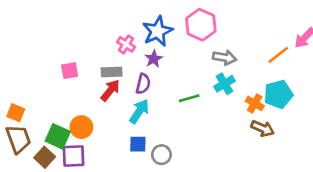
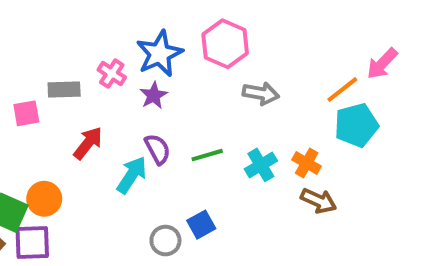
gray rectangle: (112, 72) -> (64, 89), moved
purple semicircle: (143, 84) -> (158, 149), moved, turned -42
cyan cross: (224, 84) -> (261, 165), moved
cyan pentagon: (278, 94) -> (356, 125), moved
blue square: (138, 144) -> (201, 225), moved, turned -30

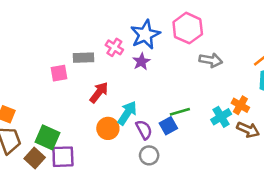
purple semicircle: (158, 149) -> (144, 130), moved
green line: (207, 155) -> (180, 112), moved
cyan cross: (261, 165) -> (221, 117), moved
orange circle: (44, 199) -> (108, 128), moved
blue square: (201, 225) -> (168, 126), moved

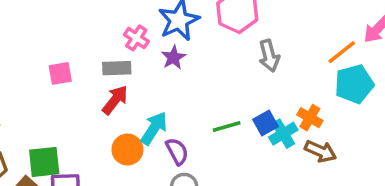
gray rectangle: (83, 58) -> (117, 68), moved
gray arrow: (211, 60) -> (269, 56), turned 65
blue square: (168, 126) -> (266, 123), moved
green square: (47, 137) -> (44, 162), turned -30

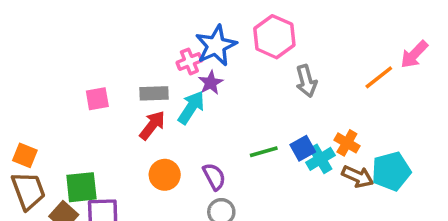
pink cross: (136, 38) -> (189, 61), moved, turned 35
cyan pentagon: (354, 84) -> (391, 171), moved
cyan arrow: (154, 128) -> (191, 108), moved

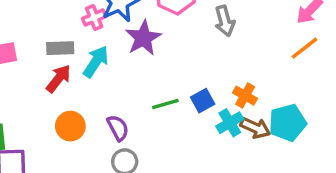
orange line: (379, 77) -> (304, 48), moved
gray arrow: (306, 81) -> (225, 21), moved
purple star: (211, 83) -> (143, 38), moved, size x1.5
cyan cross: (320, 159) -> (230, 123), moved

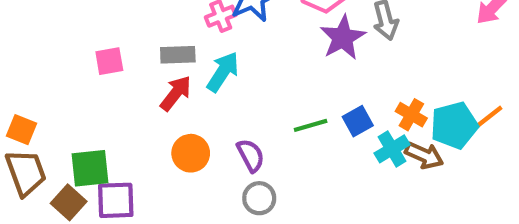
purple star: (143, 38) -> (343, 38), moved
orange line: (304, 48) -> (486, 119), moved
cyan pentagon: (287, 123) -> (454, 125), moved

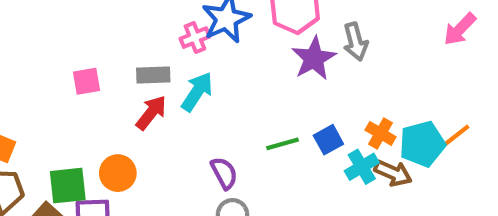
orange circle: (191, 153) -> (118, 173), moved

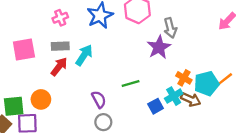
pink cross: (195, 38) -> (60, 18), moved
purple star: (314, 58) -> (159, 47), moved
pink square: (87, 81) -> (24, 50), size x1.5
blue square: (328, 140) -> (156, 106), moved

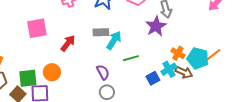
gray rectangle: (60, 46) -> (101, 32), moved
cyan arrow: (84, 55) -> (114, 40), moved
cyan pentagon: (207, 84) -> (198, 58), turned 30

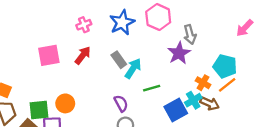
gray rectangle: (101, 32) -> (119, 60), turned 56
red arrow: (68, 43) -> (83, 55), moved
orange line: (213, 55) -> (227, 85), moved
cyan pentagon: (198, 58) -> (225, 66), moved
blue square: (153, 78) -> (176, 110), size x1.5

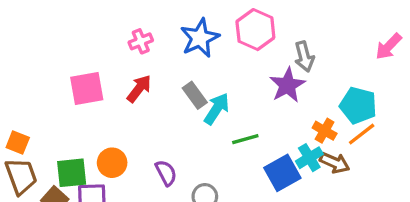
purple semicircle: (121, 103) -> (166, 173), moved

